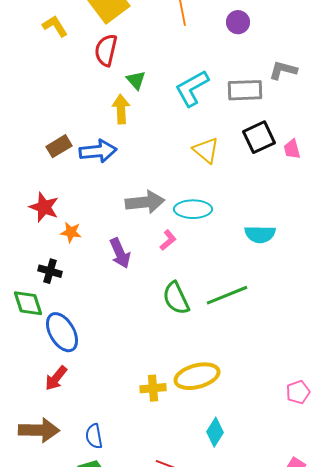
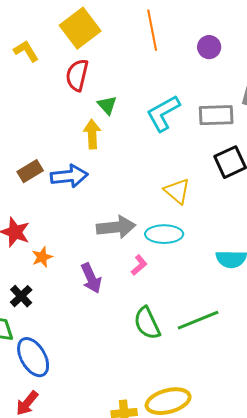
yellow triangle: (206, 150) -> (177, 191), moved
orange star: (71, 232) -> (42, 257), turned -30
black cross: (50, 271) -> (21, 296), turned 30

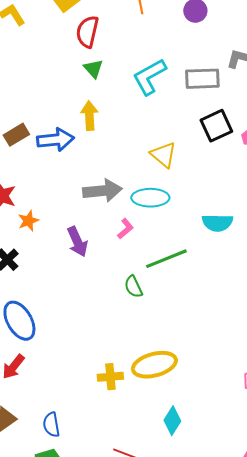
red semicircle: (77, 75) -> (87, 32), moved
yellow arrow: (92, 134) -> (89, 116), moved
green line: (198, 320) -> (166, 259), moved
green semicircle: (147, 323) -> (133, 287), size x0.7

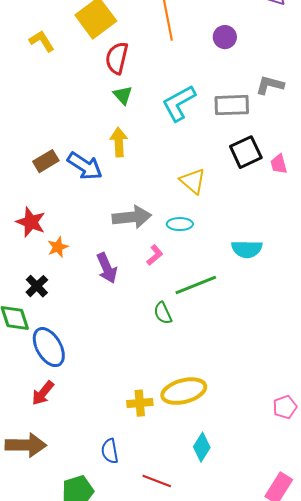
blue arrow: (55, 140) -> (85, 166), turned 39
cyan ellipse: (150, 198) -> (180, 224), size x0.7
blue semicircle: (51, 425) -> (110, 451), moved

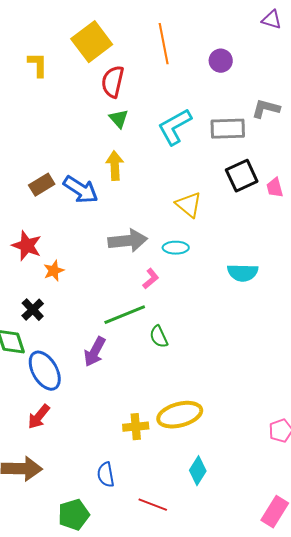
yellow L-shape: (42, 41) -> (38, 65), turned 32
purple arrow: (107, 268) -> (95, 352), moved, turned 52
green line: (196, 285) -> (125, 315), moved

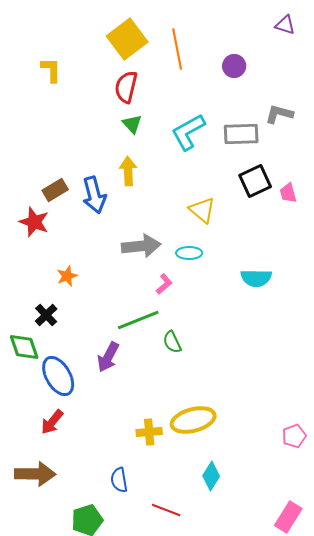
yellow square: (92, 42) -> (127, 39), moved
blue arrow: (81, 190) -> (94, 195), turned 42
red star: (27, 246) -> (34, 222), moved

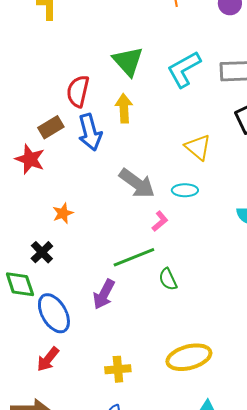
red semicircle: (126, 87) -> (78, 91), moved
green triangle: (132, 124) -> (128, 61), size x1.6
gray arrow: (141, 246) -> (137, 183), turned 42
yellow cross: (149, 432) -> (118, 369), moved

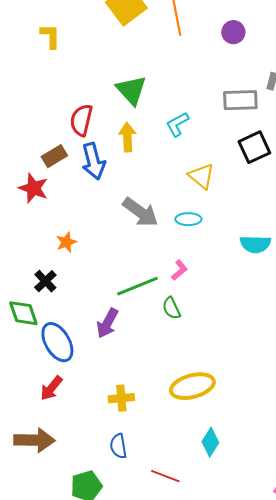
cyan L-shape: (184, 69) -> (177, 124), moved, size x0.7
pink L-shape: (160, 221) -> (179, 270), moved

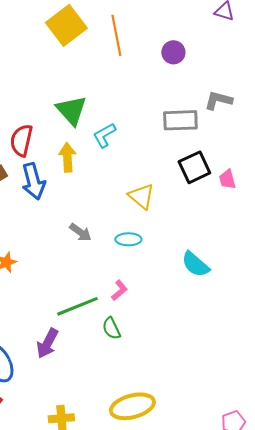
cyan L-shape: (177, 124) -> (104, 135), moved
gray arrow: (140, 212) -> (80, 232), size x0.6
cyan semicircle: (255, 244) -> (195, 264), turned 40

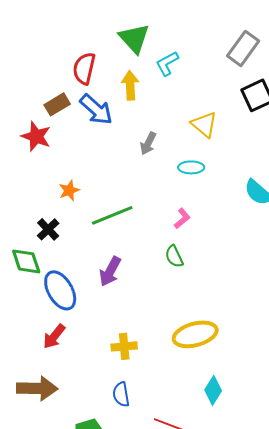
gray rectangle: (180, 120) -> (243, 48), turned -52
blue arrow: (33, 181) -> (96, 109), turned -33
gray arrow: (80, 232) -> (148, 143), moved, turned 80
green line: (77, 306) -> (112, 215), moved

